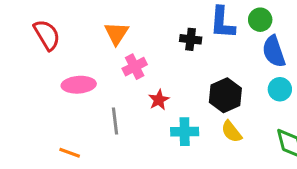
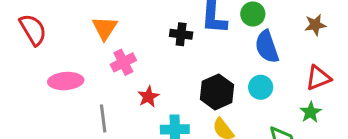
cyan circle: (280, 89) -> (261, 87), moved

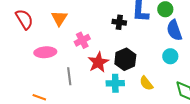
orange triangle: (105, 28) -> (59, 18), moved
black hexagon: (217, 92) -> (125, 59), moved
red star: (148, 97) -> (98, 62), size x1.5

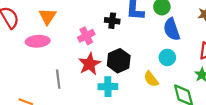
pink cross: (82, 40) -> (86, 36), moved
pink ellipse: (45, 52) -> (38, 41), moved
yellow semicircle: (146, 83) -> (151, 79), moved

